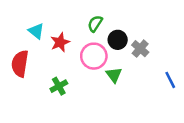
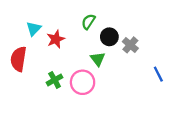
cyan triangle: (36, 31) -> (34, 29), turned 35
pink circle: (94, 56) -> (83, 82), moved
green triangle: (114, 75) -> (98, 59), moved

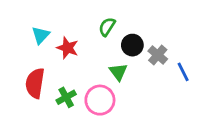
red star: (56, 39) -> (67, 48), turned -30
red semicircle: (18, 59) -> (35, 83), moved
blue line: (158, 74) -> (183, 72), moved

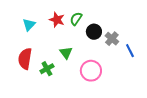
red star: (67, 48) -> (57, 20), moved
green triangle: (118, 72) -> (66, 53), moved
pink circle: (100, 100) -> (91, 71), moved

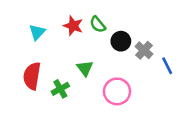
green semicircle: (76, 19) -> (98, 24), turned -72

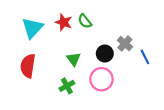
cyan triangle: (37, 32) -> (32, 28), size x1.5
black circle: (121, 41) -> (105, 54), moved
green cross: (60, 89) -> (67, 86), moved

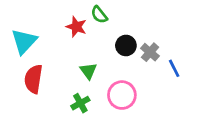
green semicircle: (85, 21) -> (99, 15), moved
cyan triangle: (32, 28) -> (24, 41), moved
black circle: (105, 54) -> (126, 45), moved

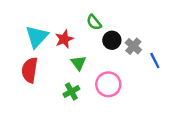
green semicircle: (99, 15) -> (94, 22), moved
red star: (76, 27) -> (64, 39), moved, turned 30
cyan triangle: (24, 41) -> (37, 37), moved

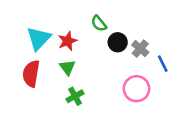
green triangle: (79, 63) -> (67, 67), moved
pink circle: (108, 84) -> (136, 89), moved

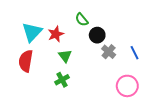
gray cross: (140, 49) -> (109, 52), moved
green triangle: (67, 67) -> (65, 56), moved
pink circle: (136, 89) -> (127, 86), moved

